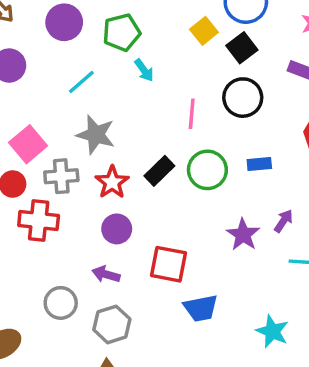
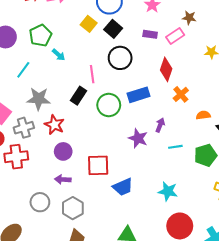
blue rectangle: (259, 164) -> (138, 95), size x1.5
black rectangle: (159, 171) -> (79, 96), moved

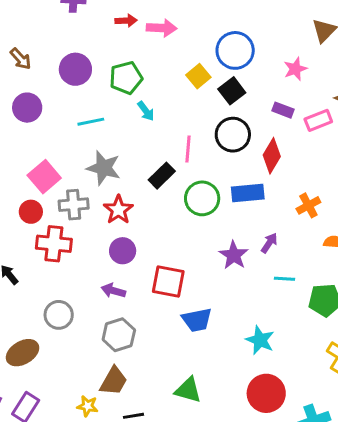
red diamond: (166, 69) -> (272, 156), moved
cyan line: (23, 70) -> (91, 122), turned 30
gray circle: (40, 202) -> (59, 315), moved

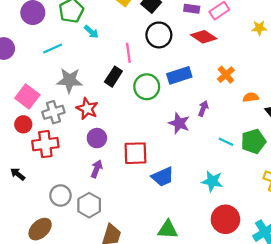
red diamond: (272, 156) -> (204, 37), moved, turned -75
cyan line: (284, 279) -> (226, 142), moved, turned 35
purple arrow: (113, 291) -> (97, 169), turned 108
gray hexagon: (119, 335) -> (89, 205), moved

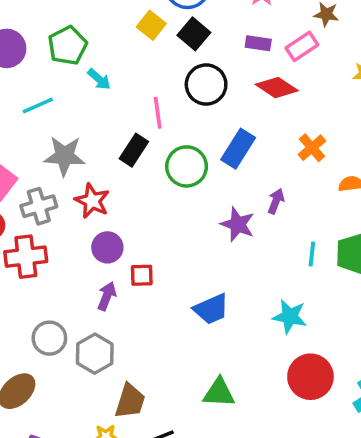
blue rectangle: (179, 75) -> (238, 149), turned -40
cyan line: (226, 142) -> (312, 254), turned 70
red square: (135, 153) -> (142, 275), moved, size x0.6

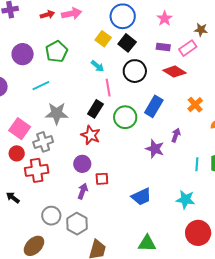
cyan arrow: (99, 79) -> (97, 66), moved
red star: (92, 201) -> (91, 135), moved

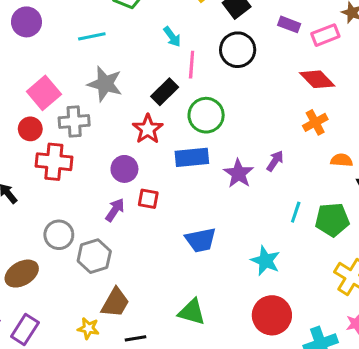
cyan arrow: (97, 66) -> (172, 37), moved
red diamond: (174, 72) -> (317, 79), moved
blue rectangle: (154, 106) -> (192, 157), moved, turned 40

